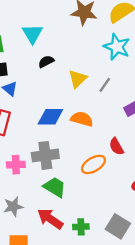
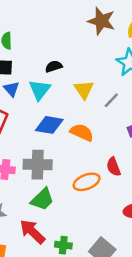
cyan triangle: (32, 34) -> (40, 90), moved
yellow triangle: (78, 79) -> (84, 90), turned -30
green trapezoid: (55, 187) -> (42, 199), turned 95

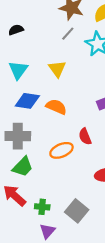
black semicircle: (54, 66) -> (16, 30), moved
gray line: (111, 100) -> (68, 34), moved

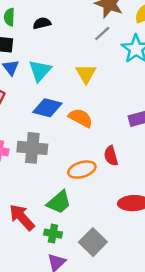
green trapezoid: (23, 167) -> (59, 202), moved

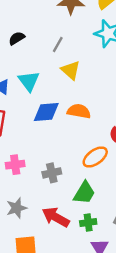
gray line: (102, 33) -> (58, 45), moved
gray cross: (32, 148) -> (52, 173), moved, size x0.7

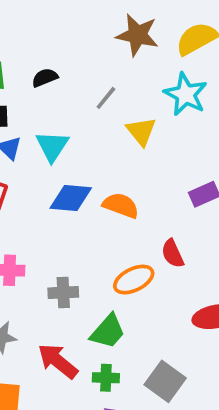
yellow triangle: (71, 70) -> (141, 131), moved

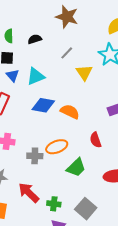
brown star: (137, 35) -> (67, 17), moved
cyan triangle: (52, 146) -> (36, 76), turned 30
orange ellipse: (134, 280) -> (57, 147), moved
green trapezoid: (108, 331) -> (76, 167), moved

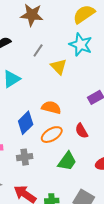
blue diamond: (43, 105) -> (26, 123), moved, turned -45
orange ellipse: (57, 147) -> (52, 135), moved

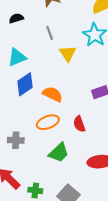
gray line: (38, 50) -> (50, 33), turned -64
blue diamond: (26, 123) -> (25, 84), moved

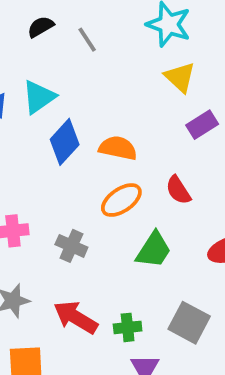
black semicircle: (16, 18) -> (41, 27), moved
yellow triangle: (68, 54) -> (180, 77), moved
gray cross: (16, 140) -> (71, 246), turned 35

